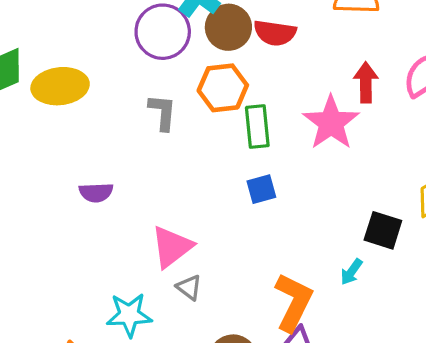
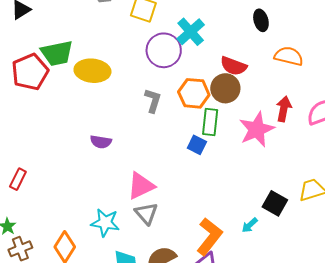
brown circle: (228, 27) -> (225, 88), moved
blue square: (261, 189) -> (197, 145), moved, turned 30
gray triangle: (189, 287) -> (146, 213), size x1.4

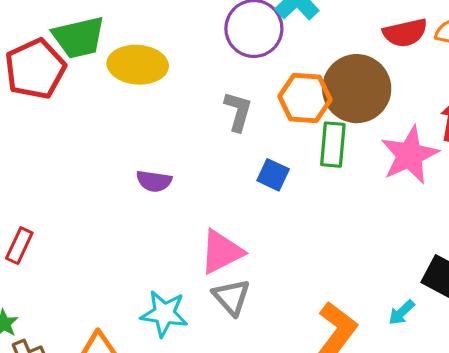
red semicircle: (234, 66) -> (405, 33), moved, turned -32
brown circle: (225, 88) -> (357, 89), size x1.4
blue square: (197, 145) -> (273, 175), moved

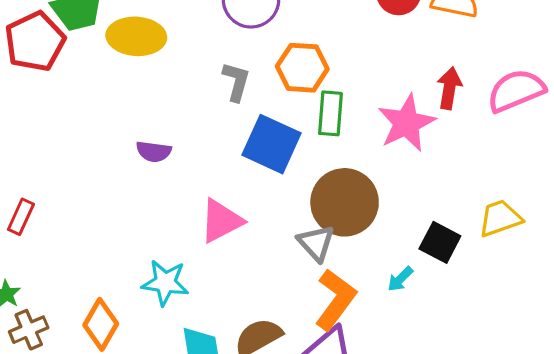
brown circle: (357, 89) -> (345, 202), moved
blue square: (273, 175) -> (272, 144), size x1.8
gray triangle: (231, 297) -> (316, 243), moved

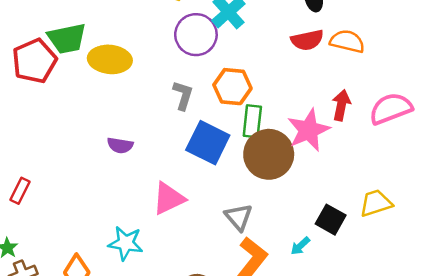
brown circle: (345, 202) -> (269, 154), moved

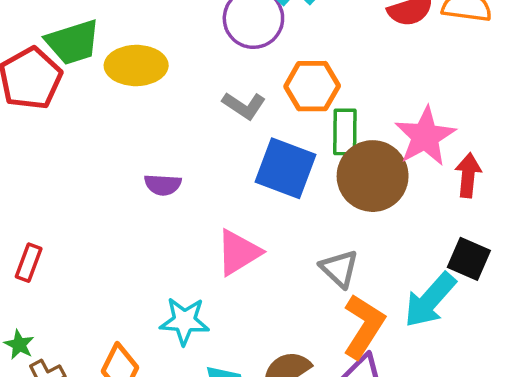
gray L-shape: (183, 95) -> (244, 106), turned 112
red arrow: (341, 105) -> (468, 175), moved
cyan arrow: (300, 246) -> (430, 300), size x2.0

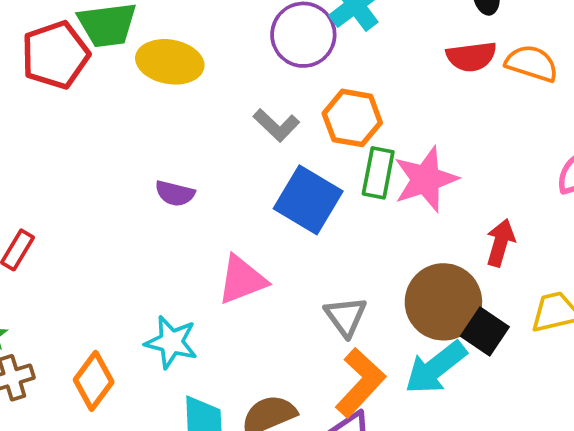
pink star: (425, 136) -> (426, 179), moved
brown circle: (373, 176) -> (443, 302), moved

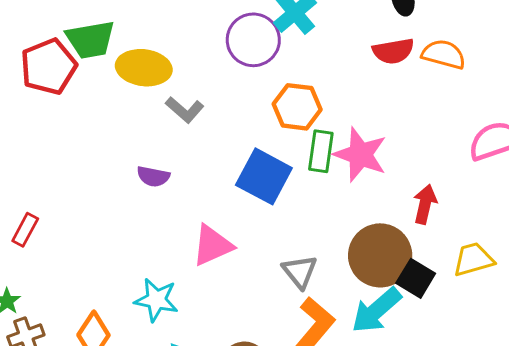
gray L-shape: (276, 125) -> (185, 110), moved
pink star: (426, 179) -> (360, 155), turned -30

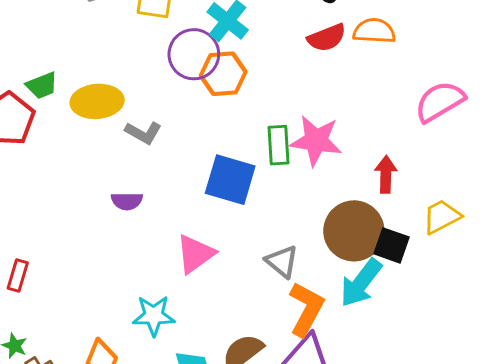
green trapezoid: (90, 40) -> (42, 85), size x0.7
orange hexagon: (297, 107) -> (223, 74), moved

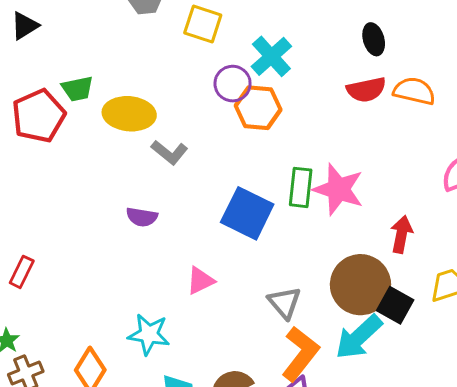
purple circle: (194, 54) -> (233, 84), size x0.7
pink triangle: (195, 254) -> (200, 281), size x0.7

